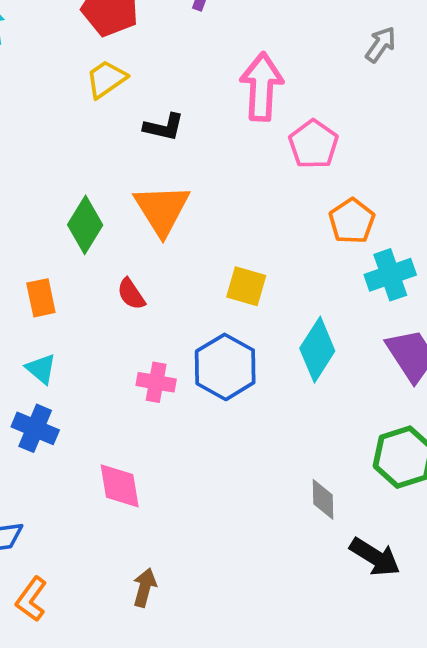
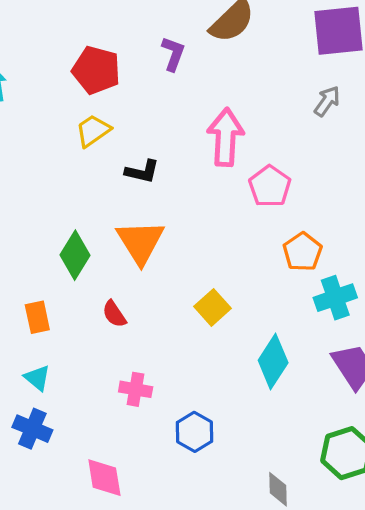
yellow square: (246, 286) -> (212, 307), turned 32
blue hexagon: (225, 367) -> (194, 432), moved, size x0.7

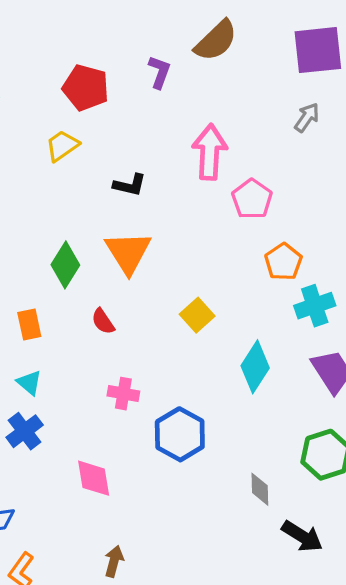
yellow trapezoid: (93, 131) -> (62, 146), moved
blue cross: (32, 429) -> (25, 431), turned 30
blue hexagon: (194, 432) -> (180, 434), size x1.4

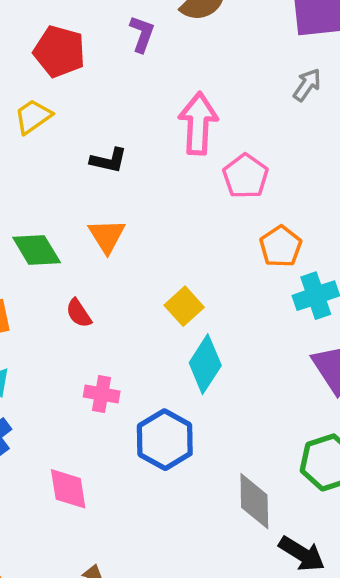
orange triangle: (128, 252) -> (107, 236), size x0.7
green diamond: (65, 265) -> (37, 250), turned -63
cyan diamond: (255, 367) -> (205, 364), moved
gray diamond: (260, 489) -> (254, 501), size x1.5

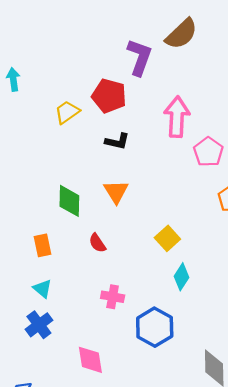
purple L-shape: (142, 34) -> (139, 57), size x1.5
red pentagon: (59, 51) -> (109, 96), moved
green diamond: (37, 250) -> (69, 201), turned 32
cyan diamond: (205, 364) -> (182, 277), size x0.7

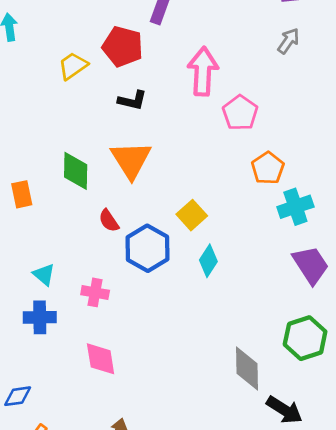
orange triangle: (116, 192) -> (131, 160), size x1.4
orange rectangle: (42, 245) -> (22, 194), moved
pink cross: (113, 297) -> (95, 292), moved
blue cross: (39, 325) -> (40, 317), turned 36
blue hexagon: (155, 327) -> (148, 248), moved

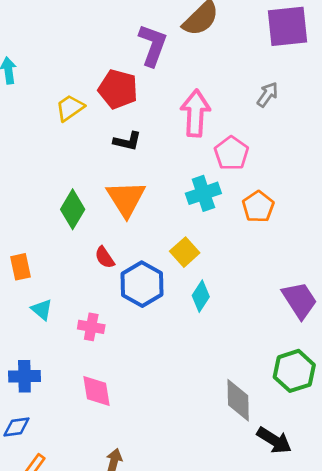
gray arrow: (289, 41) -> (268, 95), moved
green diamond: (76, 171) -> (73, 209), turned 30
orange rectangle: (22, 194) -> (20, 267), moved
cyan cross: (295, 207) -> (203, 193), moved
blue cross: (40, 317) -> (24, 376), moved

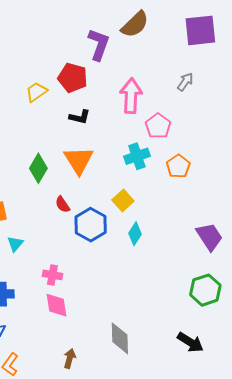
cyan triangle: (42, 309) -> (15, 244), turned 30
pink cross: (91, 327) -> (52, 275), moved
gray diamond: (238, 400) -> (120, 338), moved

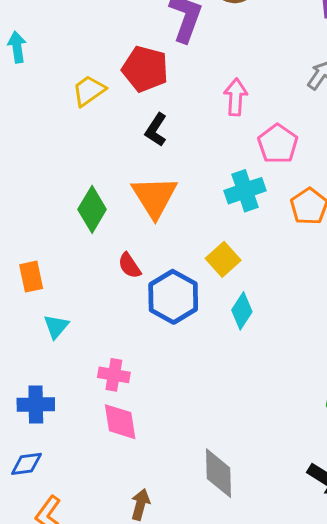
pink arrow: (131, 96) -> (236, 97), size x0.7
black L-shape: (80, 117) -> (156, 130), turned 110

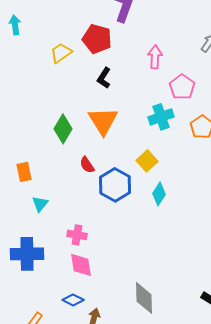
blue cross: (36, 405) -> (27, 254), size x1.4
blue diamond: (26, 464) -> (73, 300), moved, turned 35

